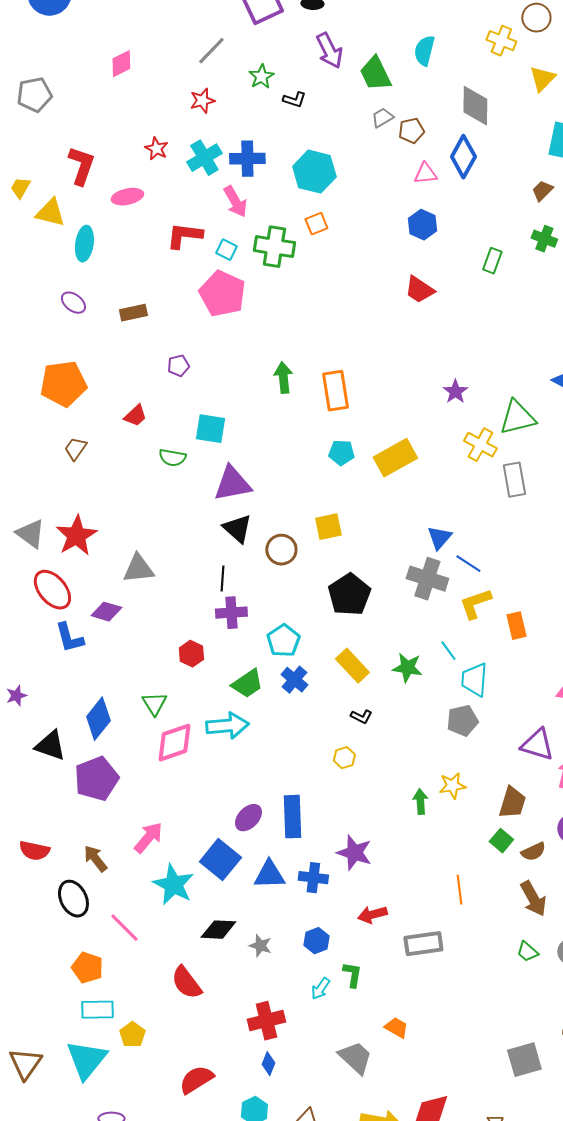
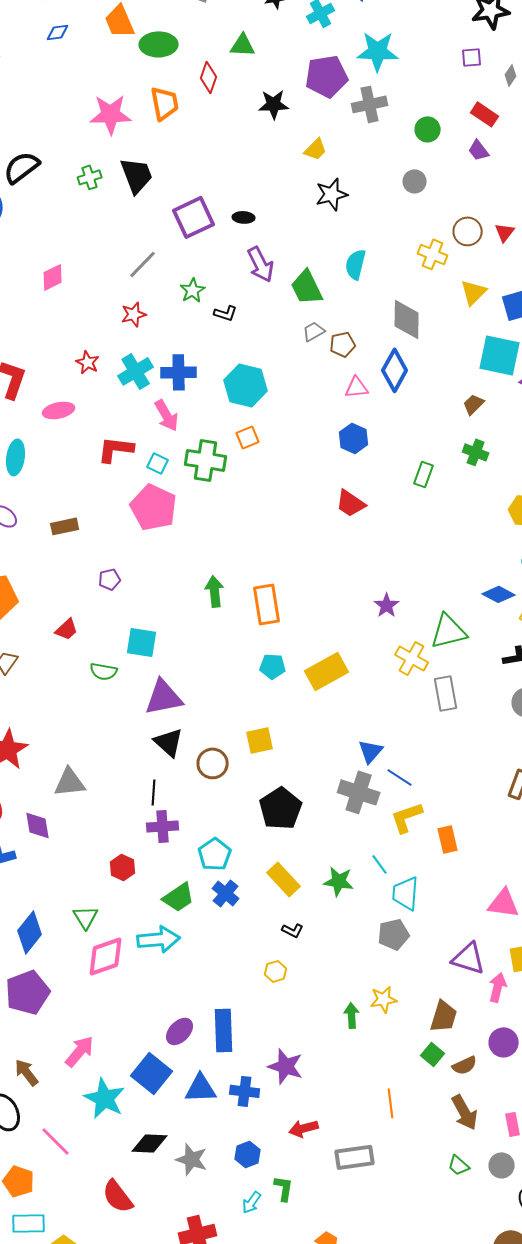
purple diamond: (106, 612) -> (38, 825), turned 64
gray star: (260, 946) -> (192, 1159), size x1.4

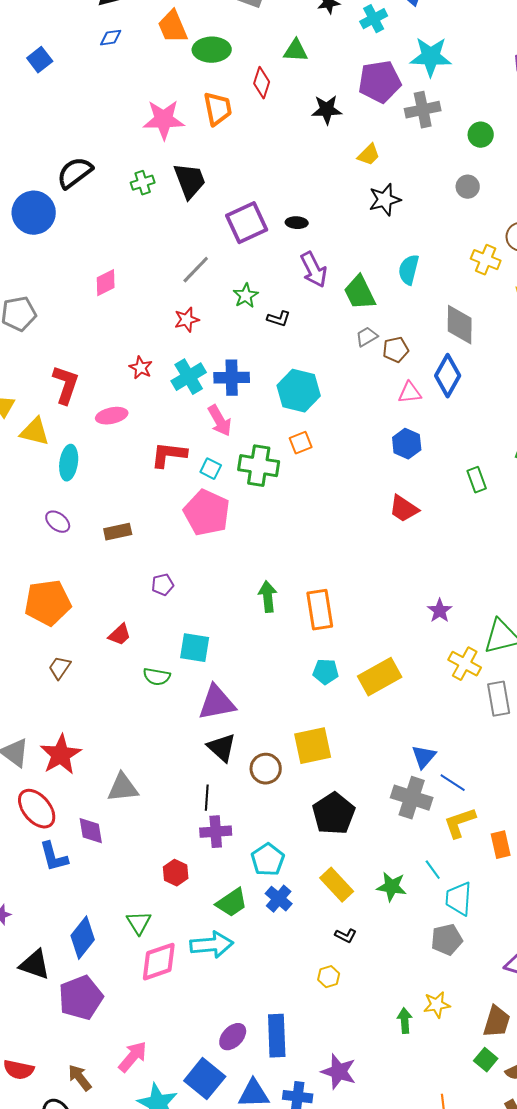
green rectangle: (424, 474) -> (477, 480), turned -40
yellow square: (260, 740) -> (313, 746), size x1.4

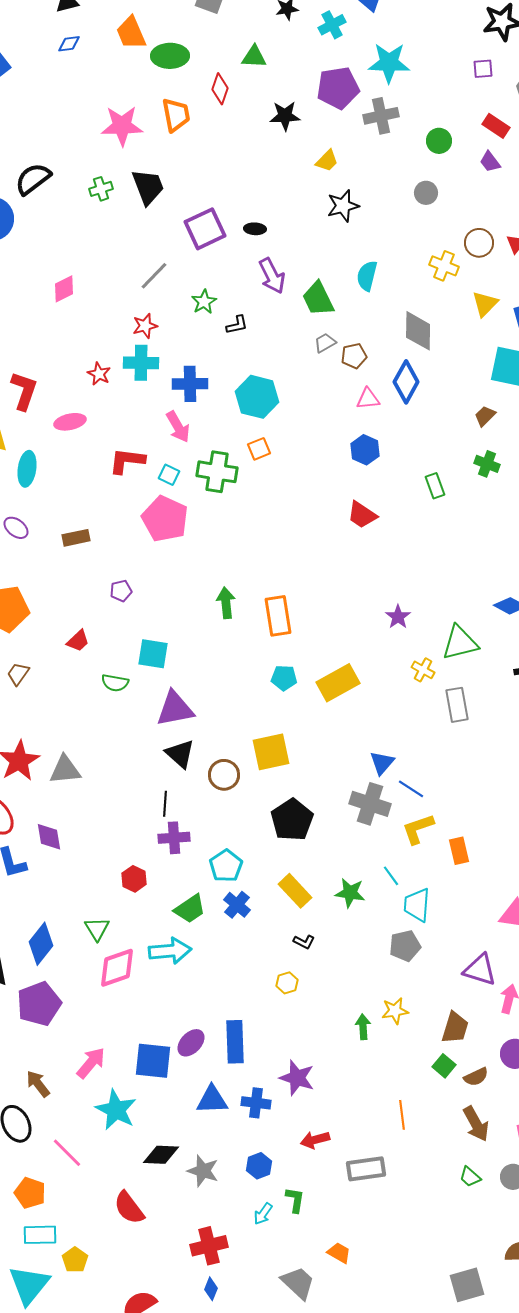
black L-shape: (279, 319) -> (237, 325), turned -30
cyan cross: (189, 377) -> (141, 363), moved, turned 32
yellow cross: (465, 664) -> (423, 670), size x0.7
gray triangle: (123, 788) -> (65, 770), moved
blue square: (205, 1079) -> (153, 1061), moved, turned -33

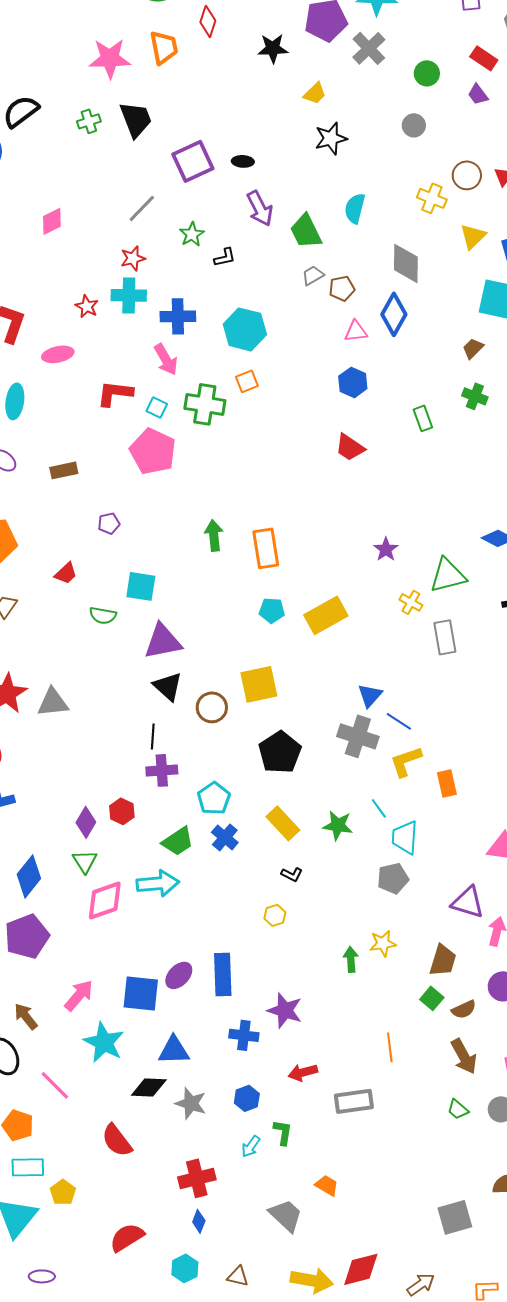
gray cross: (381, 116) -> (369, 48), turned -32
purple diamond: (49, 837) -> (86, 822), moved, turned 40
blue triangle: (212, 1100) -> (174, 1050), moved

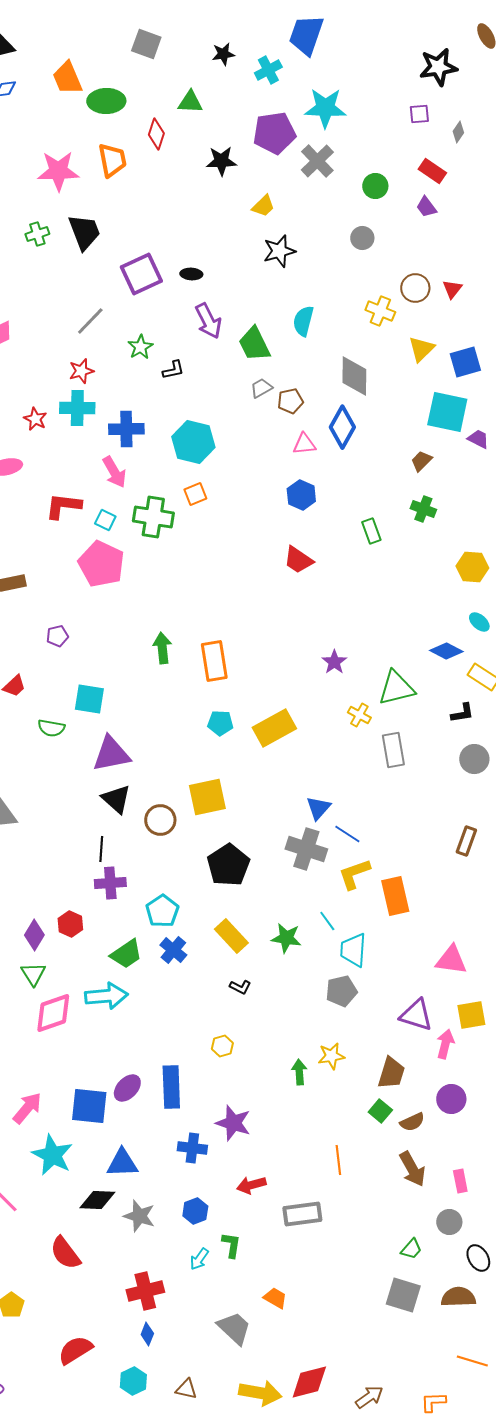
orange rectangle: (447, 783) -> (395, 896), size x1.4
yellow hexagon: (275, 915) -> (222, 1046), moved
green trapezoid: (458, 1109) -> (411, 1249), moved, turned -90
gray square: (455, 1217) -> (403, 1295), moved, turned 33

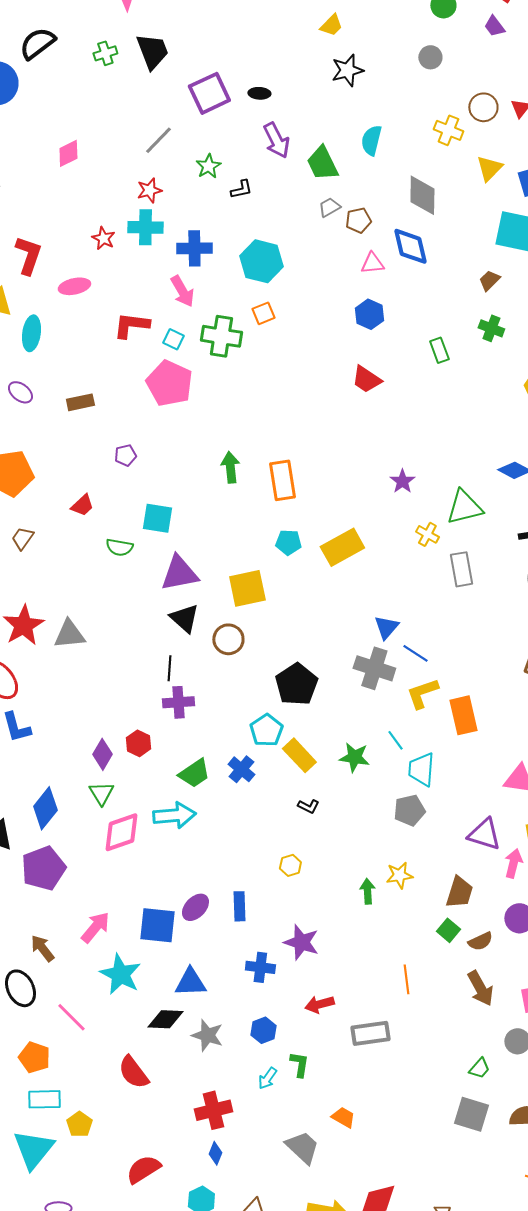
blue diamond: (342, 427) -> (410, 246), turned -42
yellow square: (207, 797) -> (247, 588), moved
cyan pentagon: (162, 911) -> (266, 730), moved
blue rectangle: (171, 1087) -> (239, 906), size x0.7

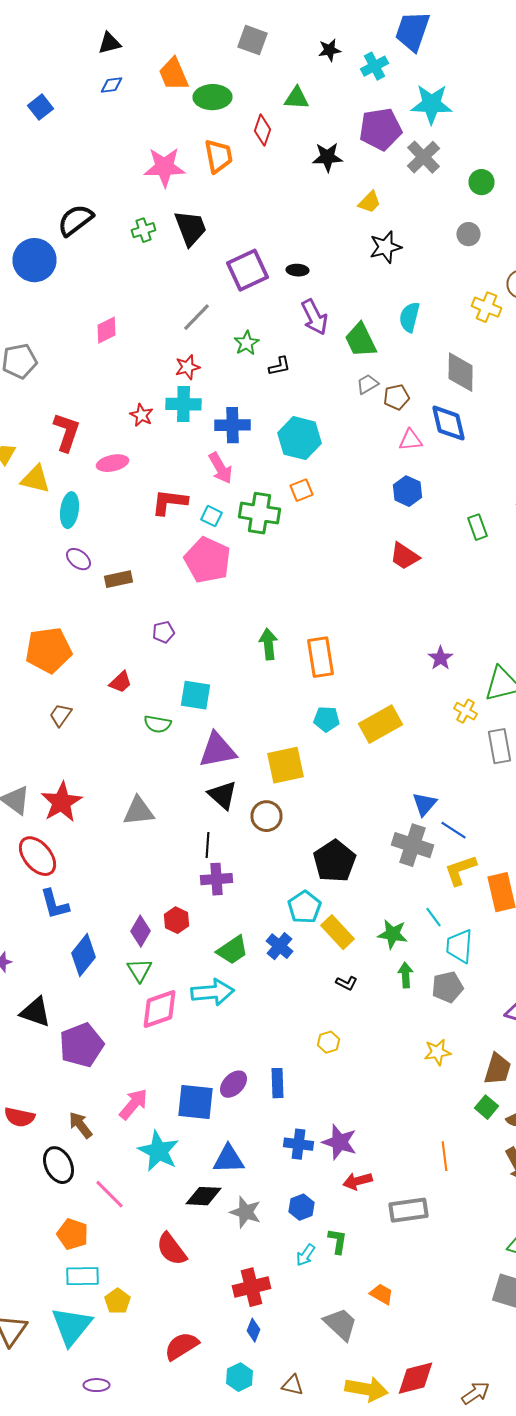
purple ellipse: (20, 392) -> (78, 559), moved
gray triangle: (69, 634) -> (138, 811), moved
blue diamond: (45, 808) -> (84, 955), moved
green arrow: (367, 891) -> (406, 975), moved
purple star: (301, 942) -> (340, 1142), moved

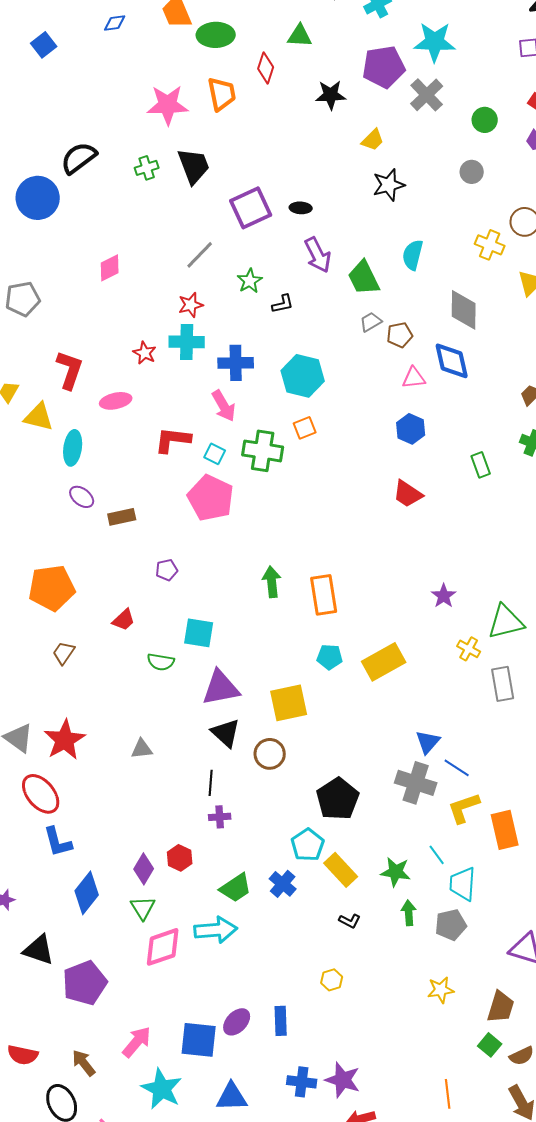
gray triangle: (138, 811) -> (142, 749), size x0.7
purple cross: (216, 879) -> (220, 817), size x0.7

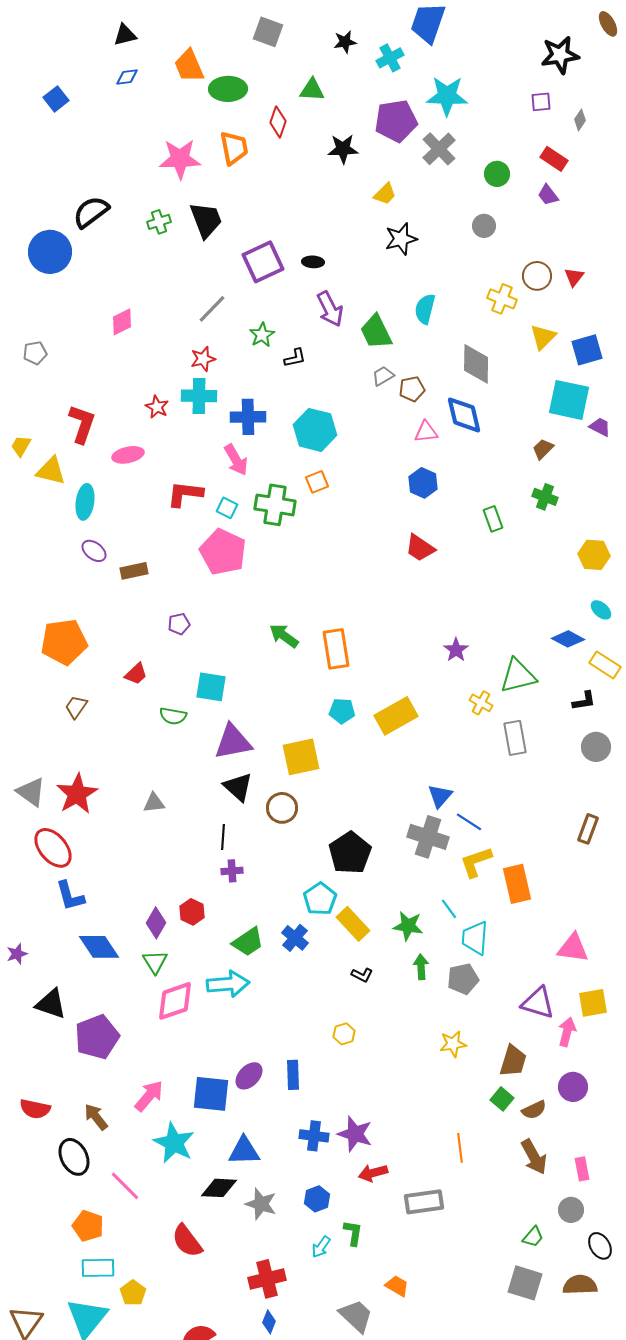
gray pentagon: (23, 299) -> (35, 353), size x0.7
green arrow: (272, 582) -> (284, 636), turned -48
blue diamond: (87, 893) -> (99, 947), turned -72

